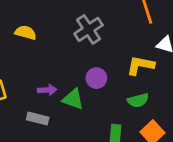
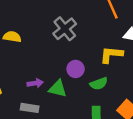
green semicircle: (138, 100) -> (99, 84), moved

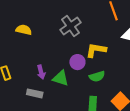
yellow L-shape: (111, 55) -> (96, 50), moved
purple arrow: (35, 83) -> (41, 72), turned 80

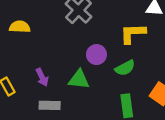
yellow L-shape: (96, 50) -> (133, 33), moved
purple arrow: (41, 72) -> (42, 77), moved

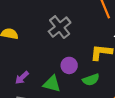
purple arrow: (42, 77) -> (22, 78), turned 64

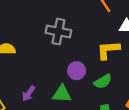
gray cross: (60, 27) -> (58, 32), turned -30

